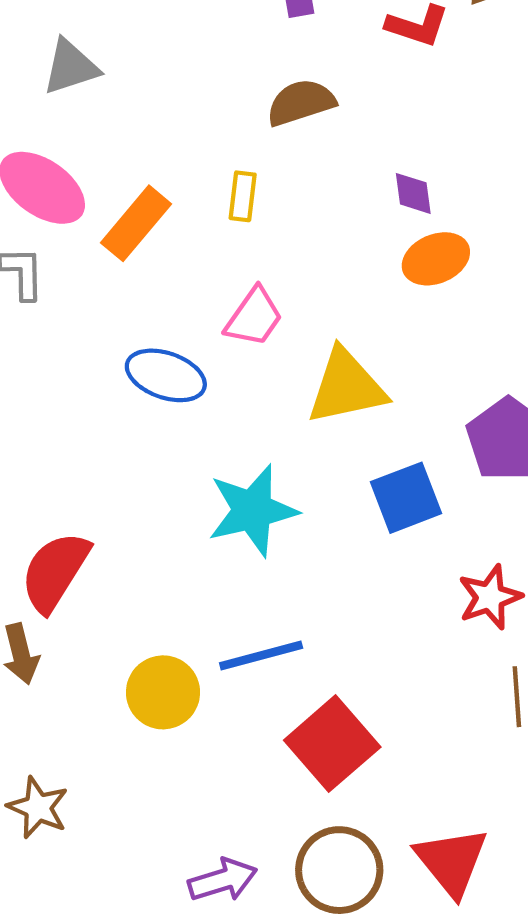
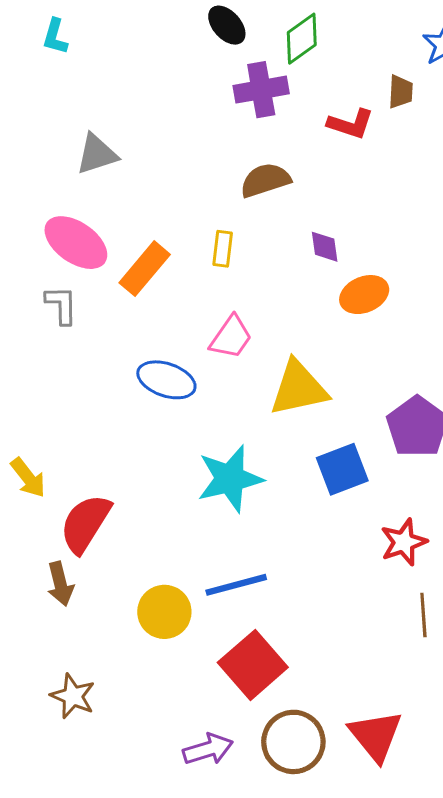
purple diamond: (413, 193) -> (325, 247), moved
red square: (332, 744) -> (253, 665), moved

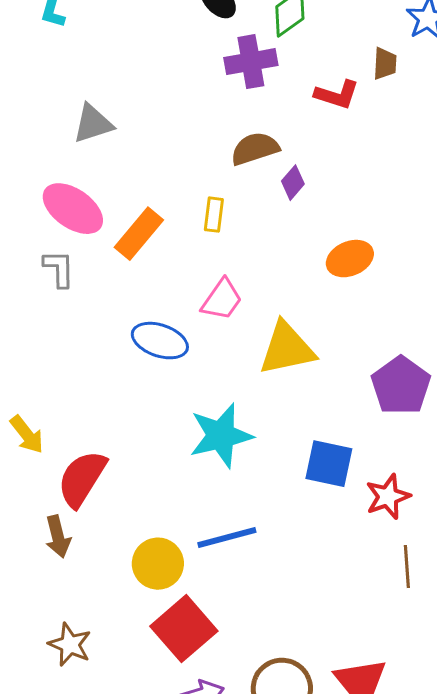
purple diamond: (325, 247) -> (293, 183), moved, turned 48
blue square: (342, 469) -> (329, 464), moved, turned 33
red square: (253, 665) -> (184, 629), moved

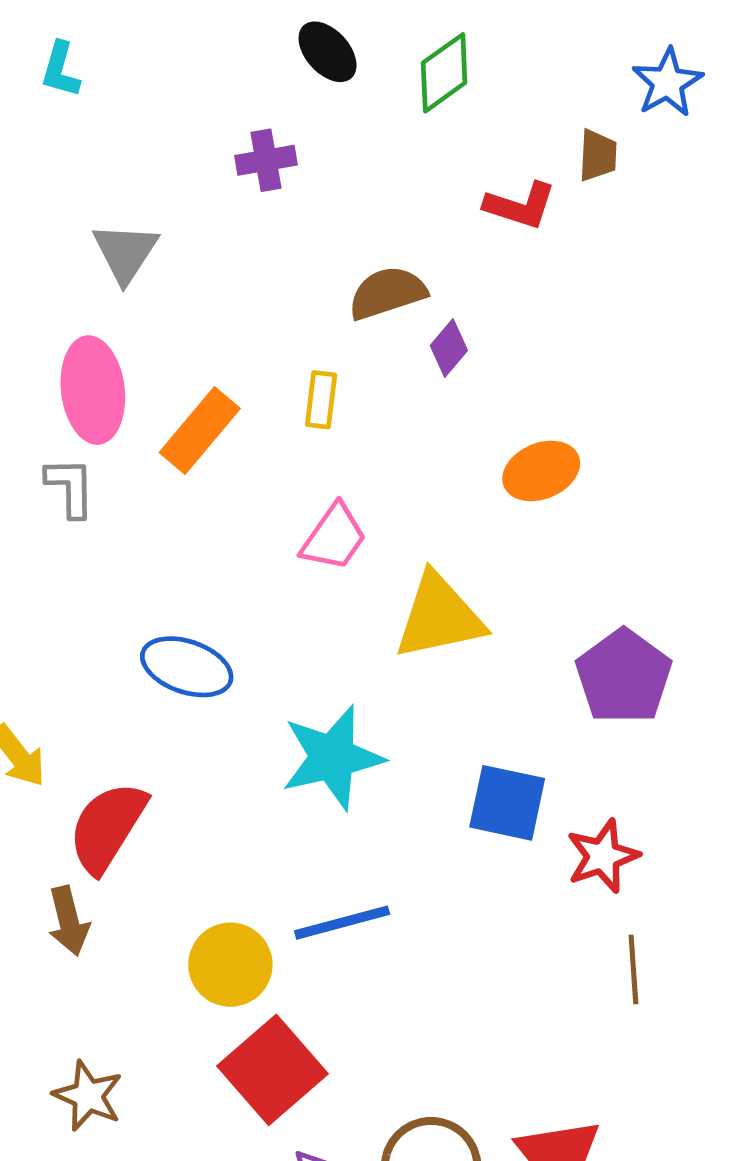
purple cross: (251, 62) -> (266, 160), moved, size x0.7
gray triangle: (93, 124) -> (125, 252), turned -39
pink ellipse: (73, 209) -> (93, 390), turned 48
blue ellipse: (160, 341) -> (187, 667), moved

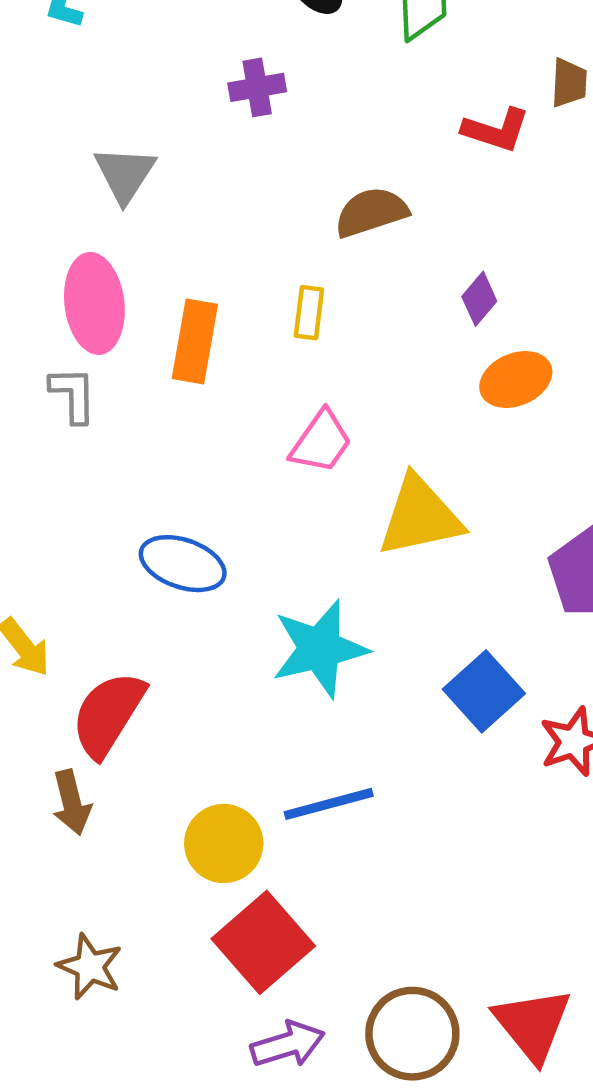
purple diamond: (449, 348) -> (479, 299), moved
orange rectangle: (200, 431) -> (195, 341), turned -30
blue square: (507, 803) -> (484, 691), turned 36

